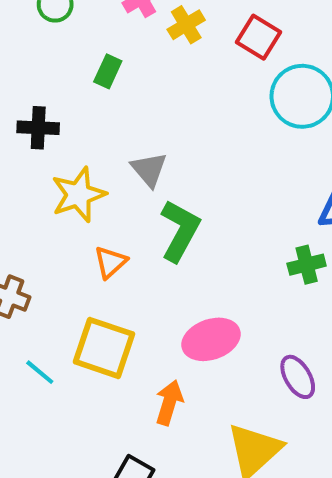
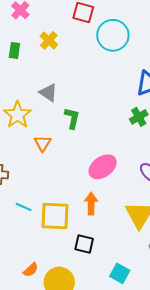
yellow cross: (186, 25) -> (49, 40), moved
green L-shape: (180, 231) -> (72, 118), size x0.7
yellow square: (104, 348) -> (55, 216), moved

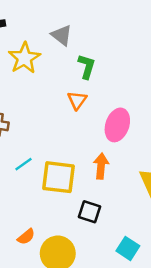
orange triangle: (43, 143) -> (77, 100), moved
pink ellipse: (103, 167) -> (117, 125), turned -40
cyan line: (24, 207) -> (23, 164), turned -63

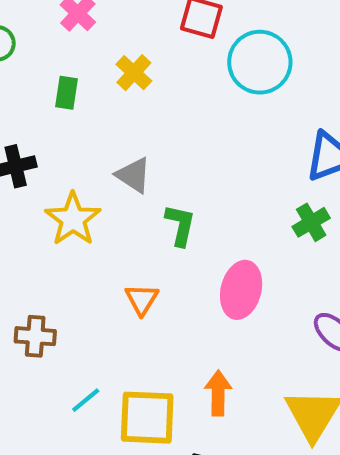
orange triangle: (77, 100) -> (142, 299), moved
pink ellipse: (117, 125) -> (241, 290), moved

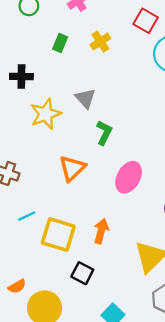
orange triangle: (142, 299) -> (72, 168), size x1.4

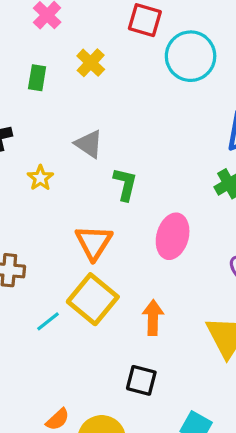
yellow star: (46, 114) -> (40, 178), size x0.6
yellow square: (58, 235) -> (93, 299), moved, turned 36

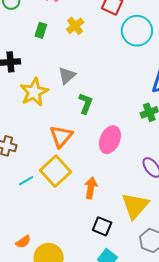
gray triangle: (89, 144) -> (67, 76), turned 36
yellow star: (40, 178) -> (34, 92), size x1.8
black square: (141, 380) -> (102, 226), moved

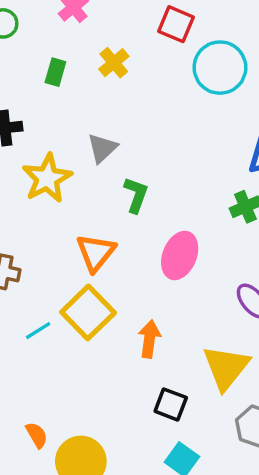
orange semicircle: (23, 242) -> (37, 435), turned -84

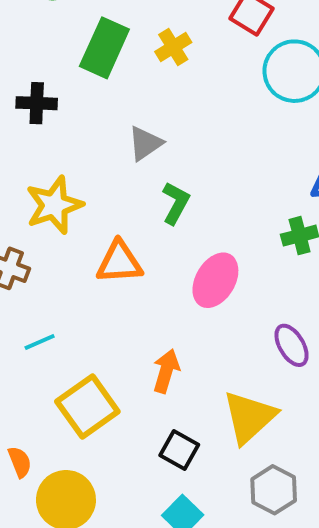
green rectangle: (55, 72) -> (104, 48), size x1.8
yellow star: (47, 178) -> (54, 205), moved
orange triangle: (96, 253) -> (119, 262), turned 39
yellow square: (88, 312) -> (87, 407), moved

